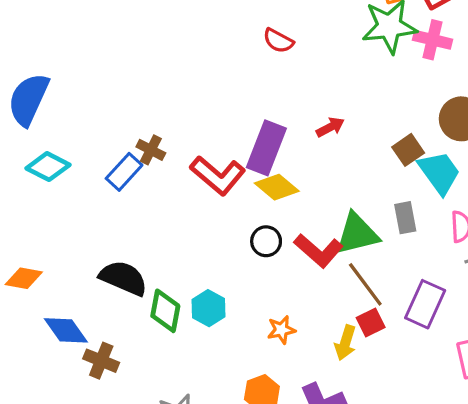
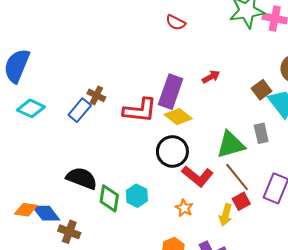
red L-shape: (218, 175) -> (140, 110), turned -32
black circle: (266, 241) -> (172, 152), size x1.6
red L-shape: (318, 251) -> (198, 176), moved
orange diamond: (24, 278) -> (26, 210), moved
orange star: (281, 330) -> (184, 208), turned -30

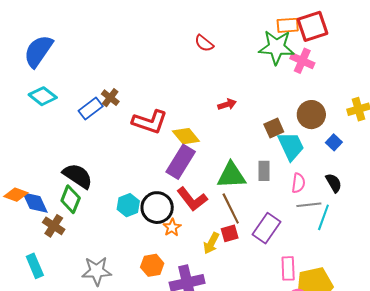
purple rectangle: (171, 92) -> (181, 162), moved
black circle: (172, 152) -> (157, 208), moved
green diamond: (109, 198) -> (71, 199), moved

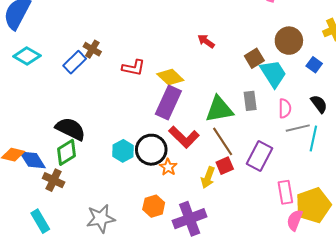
red arrow: (227, 104) -> (206, 41), turned -120
red L-shape: (150, 122) -> (133, 68), size x0.7
green diamond: (71, 199) -> (66, 152), turned 44

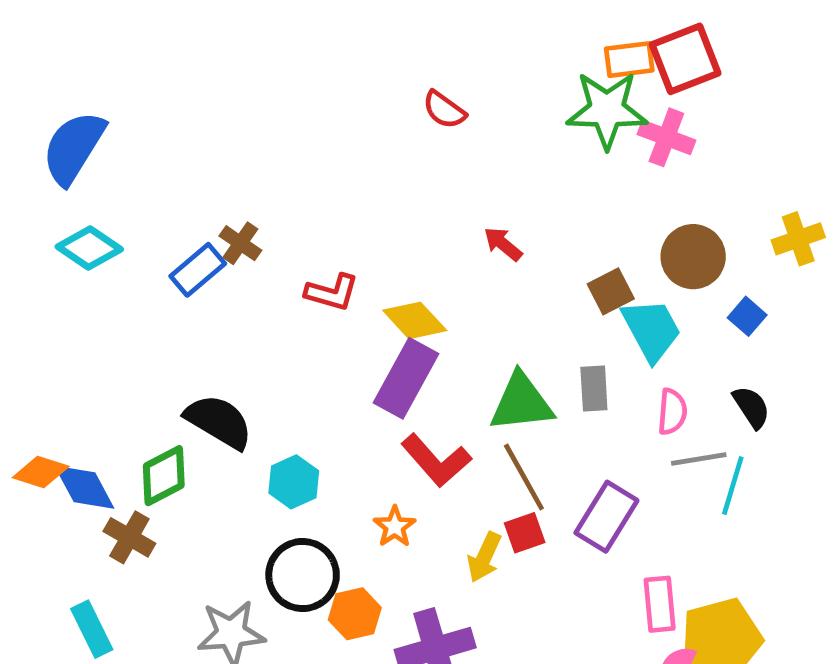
black semicircle: (71, 129) -> (219, 421), moved
black circle: (151, 150) -> (303, 575), moved

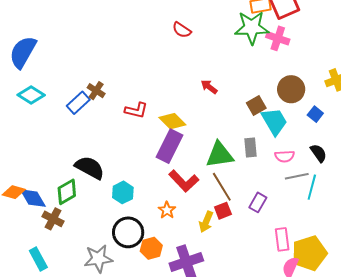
pink semicircle: (672, 412) -> (285, 156), turned 84
purple rectangle: (606, 517) -> (258, 202), size x0.7

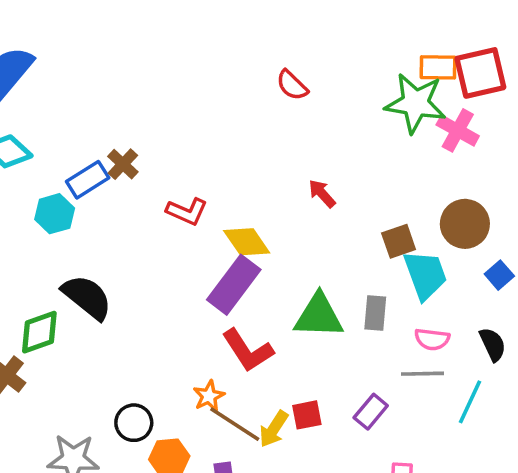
gray line: (297, 176) -> (422, 374), moved
brown line: (222, 187) -> (235, 424), moved, turned -36
cyan hexagon: (123, 192) -> (55, 214), moved
black circle: (128, 232) -> (134, 423), size x0.7

